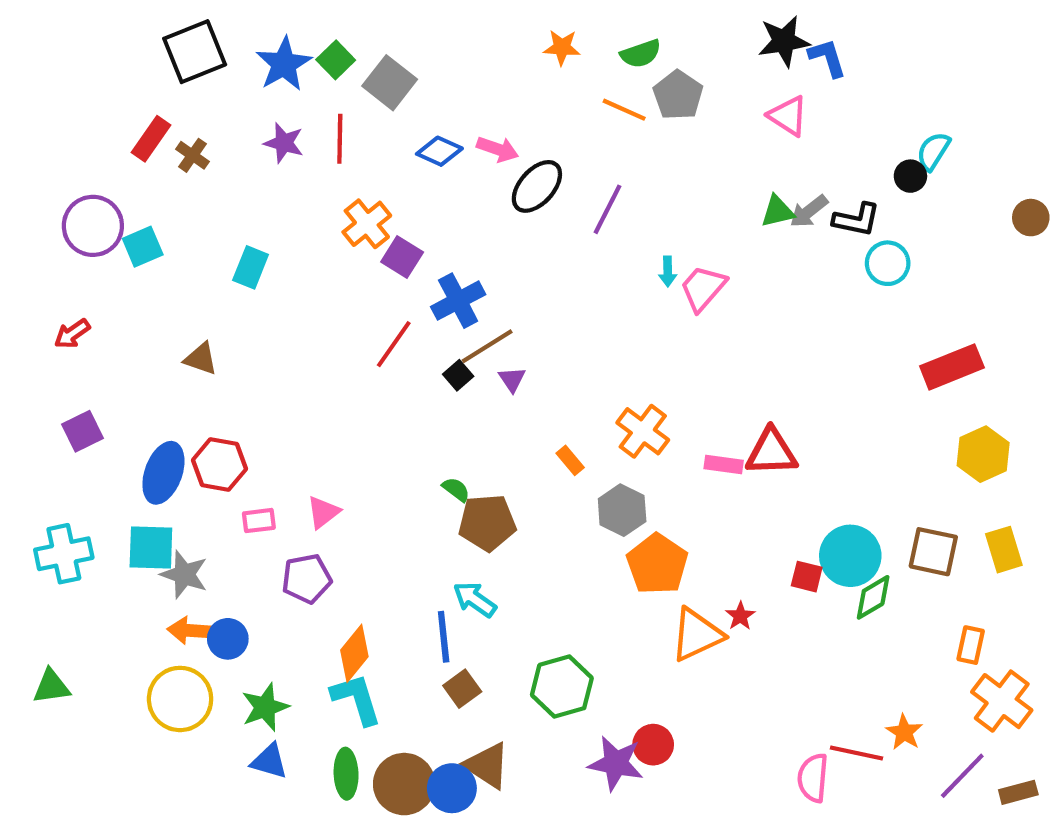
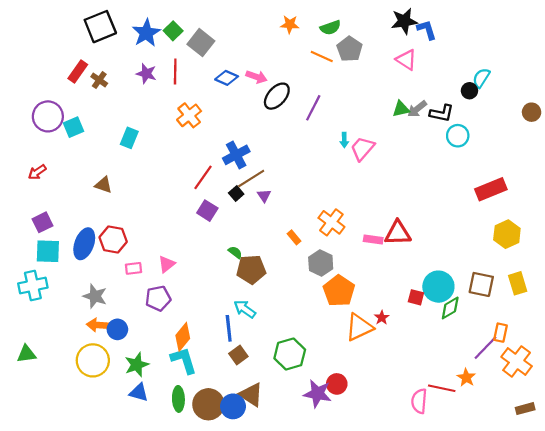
purple square: (402, 257) -> (207, 211), moved
cyan square: (151, 548) -> (48, 251), moved
purple line: (962, 776) -> (486, 348), moved

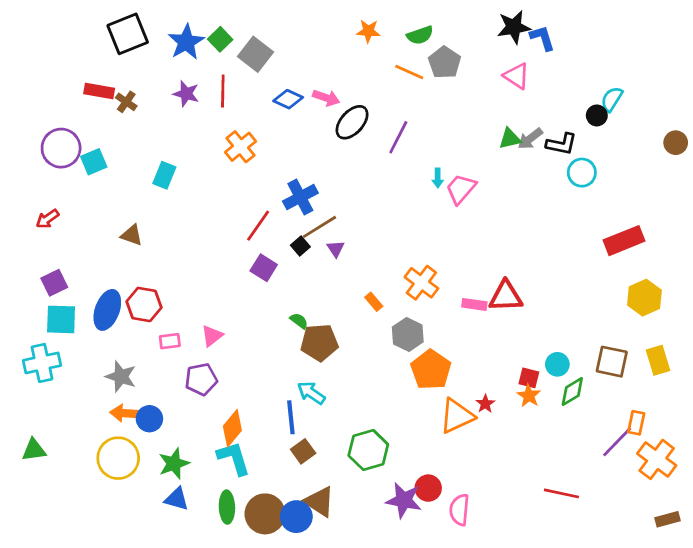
red rectangle: (78, 71) -> (99, 91), turned 65
cyan circle: (438, 287) -> (557, 364), size x0.6
orange star: (466, 378) -> (529, 396), moved
pink semicircle: (419, 401) -> (459, 510), moved

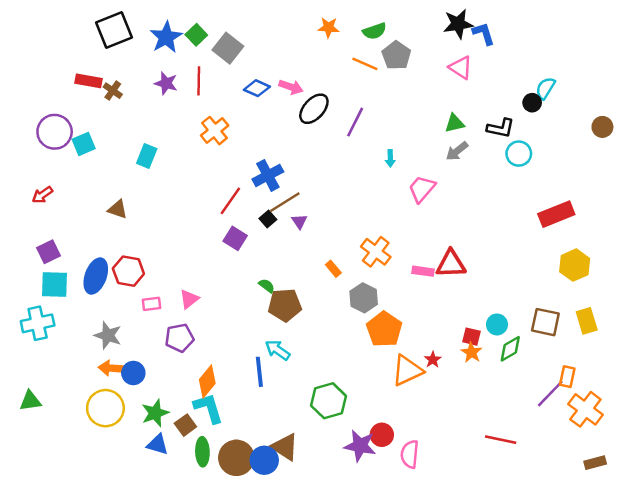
gray arrow: (530, 139) -> (457, 151), moved
pink trapezoid: (461, 189) -> (422, 189), moved
brown square: (303, 451) -> (185, 425), moved

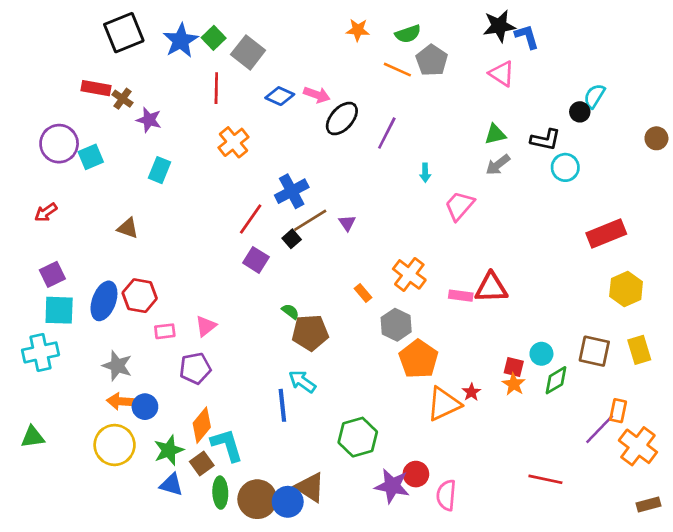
purple star: (166, 83) -> (149, 120), moved
purple triangle: (299, 221) -> (347, 223), moved
orange diamond: (207, 381) -> (202, 425), moved

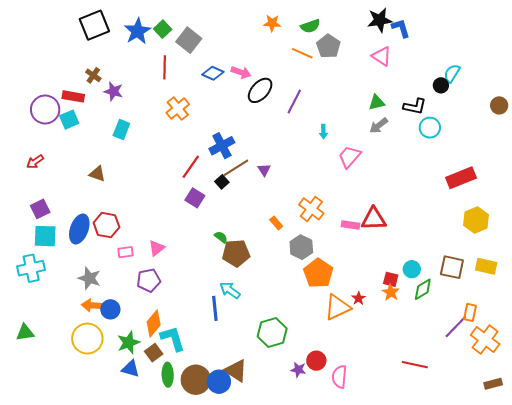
red rectangle: (96, 88) -> (73, 96), moved
yellow rectangle: (639, 350) -> (486, 266), turned -60
purple star: (392, 486) -> (298, 370), size x0.6

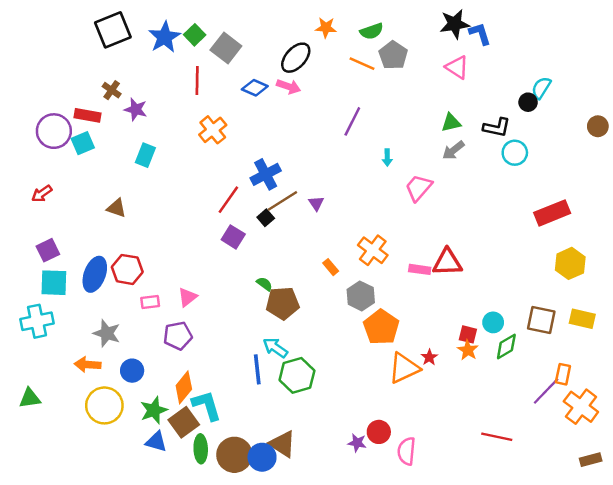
black ellipse: (260, 90) -> (296, 58), moved
orange arrow: (92, 305) -> (88, 365), moved
green hexagon: (272, 332) -> (297, 375), moved
brown square: (154, 353) -> (184, 422), size x1.4

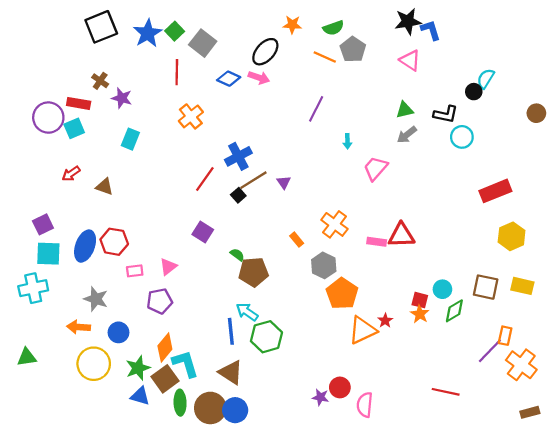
red arrow: (42, 194) -> (71, 174), moved
purple square: (233, 237) -> (203, 232), moved
brown triangle: (283, 444) -> (231, 372), moved

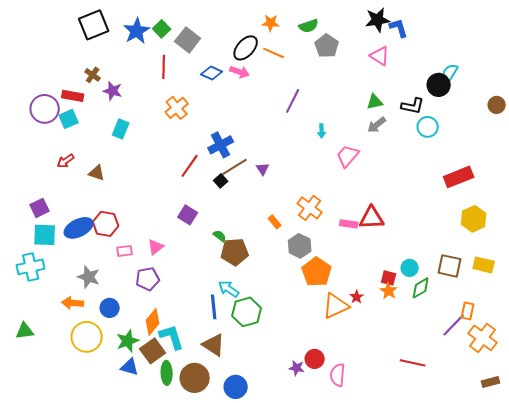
orange line: (325, 57) -> (274, 53), moved
black circle: (474, 92) -> (439, 85), size x1.5
blue ellipse: (85, 246) -> (79, 228), turned 44
blue circle: (235, 410) -> (236, 387), moved

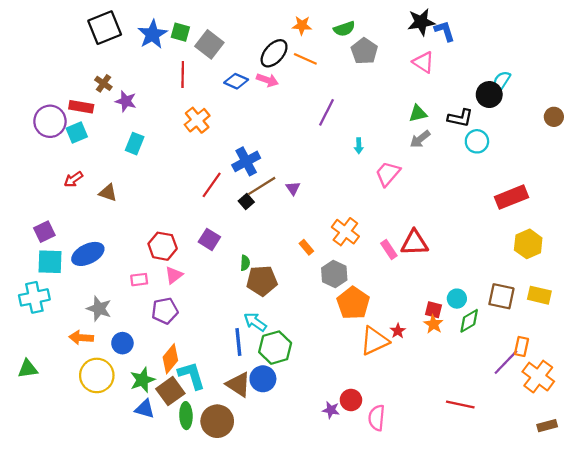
green square: (162, 29) -> (180, 32), turned -30
red hexagon: (106, 224) -> (163, 246), moved
pink rectangle: (349, 224) -> (389, 249), turned 48
green semicircle: (220, 236) -> (245, 263), turned 56
blue circle: (236, 387) -> (263, 379), moved

